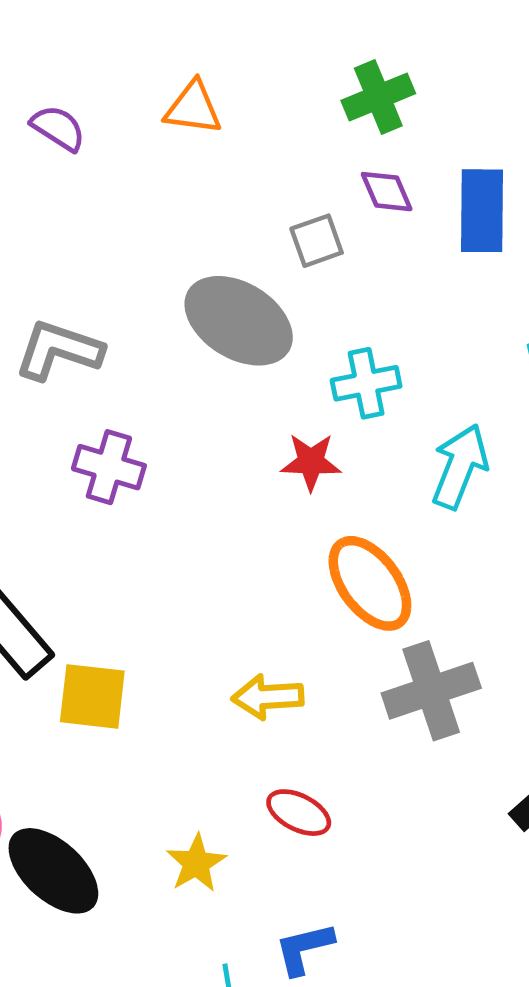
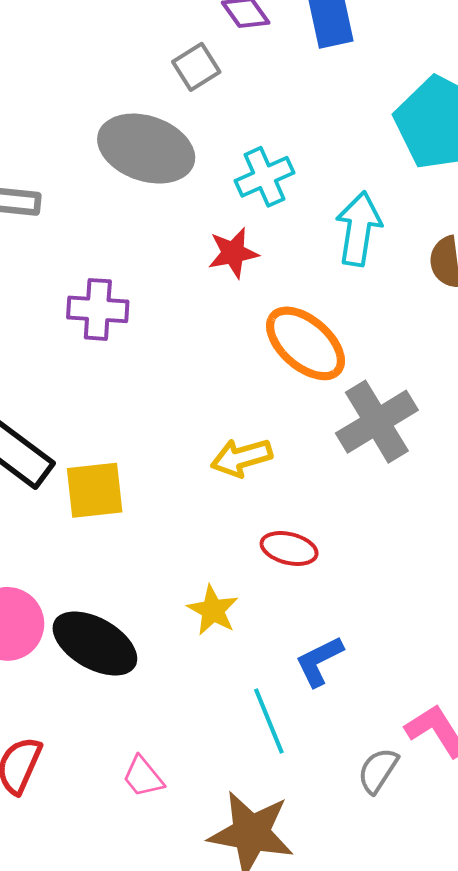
purple cross: (109, 467) -> (98, 309), moved

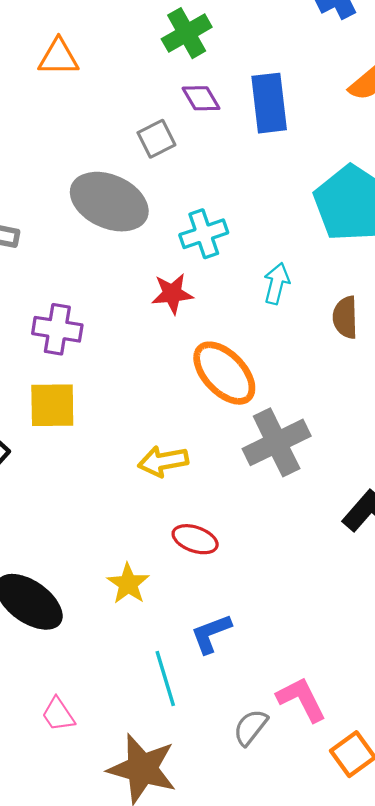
cyan arrow: (359, 229) -> (277, 283), size x0.7
yellow square: (95, 490) -> (52, 405), moved

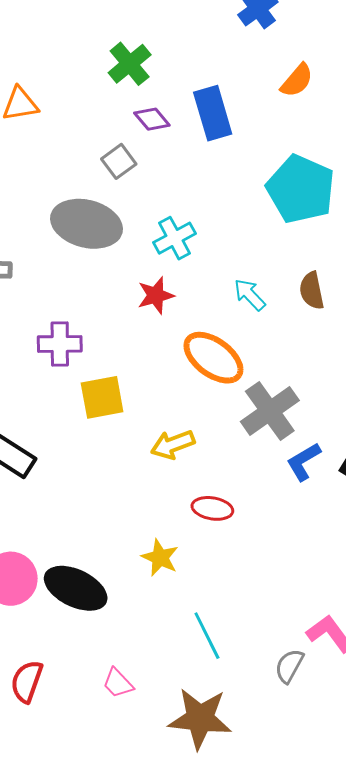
cyan arrow: (277, 283) -> (250, 295), moved, turned -48
yellow square: (52, 405) -> (102, 397), moved
blue L-shape: (211, 634) -> (304, 462), moved

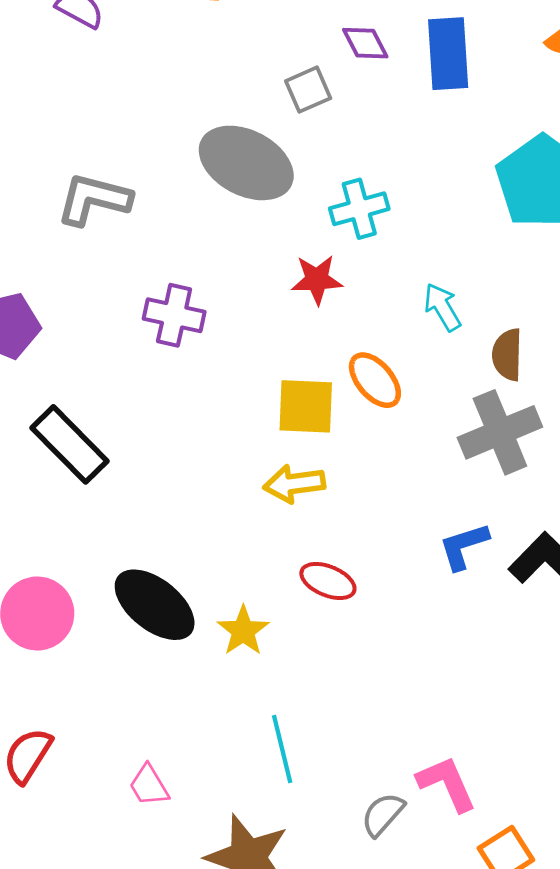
brown semicircle: (312, 291) -> (507, 355), moved
orange ellipse: (213, 358) -> (375, 380), size x0.7
yellow square: (102, 397) -> (306, 406), moved
gray cross: (270, 411) -> (500, 432), moved
black ellipse: (76, 588) -> (155, 605), moved

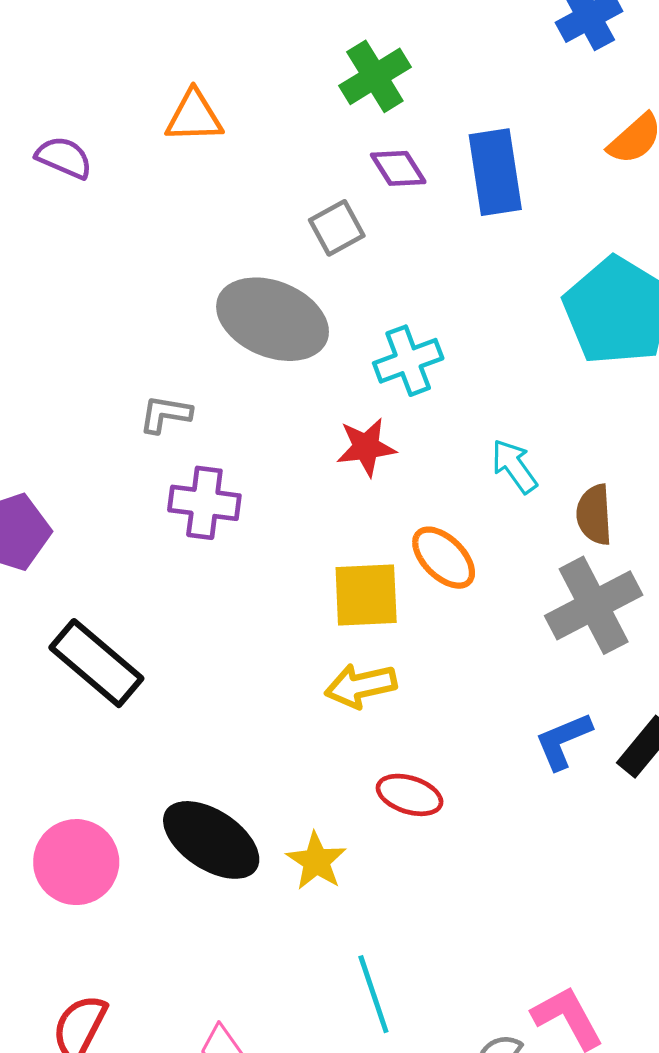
gray L-shape: (94, 199) -> (165, 414), moved, size x0.6

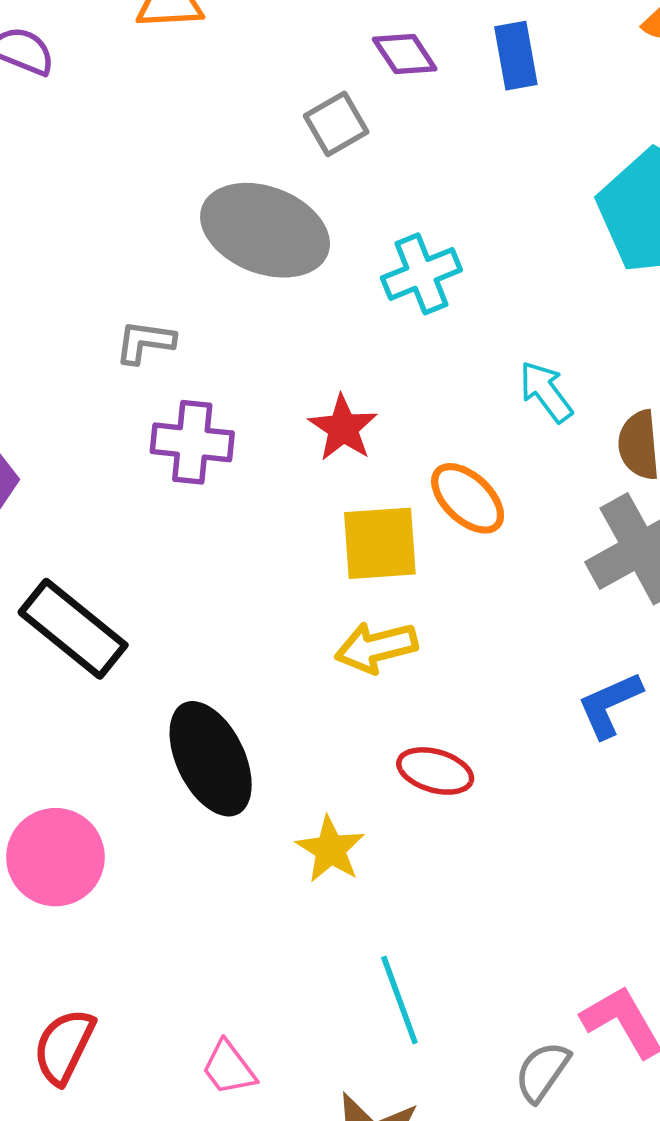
blue rectangle: (495, 172) -> (516, 56), size x0.7
red star: (366, 447) -> (343, 428), moved, turned -30
black ellipse: (211, 840) -> (211, 759), moved, turned 32

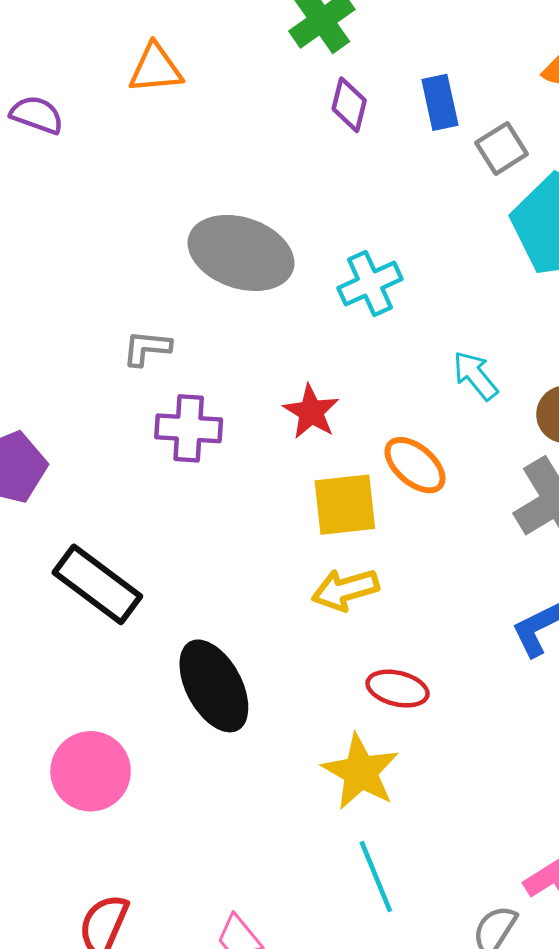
purple diamond: (405, 54) -> (349, 105), turned 50
gray square: (336, 124) -> (502, 148), moved
yellow star: (330, 849) -> (361, 772), moved, size x1.4

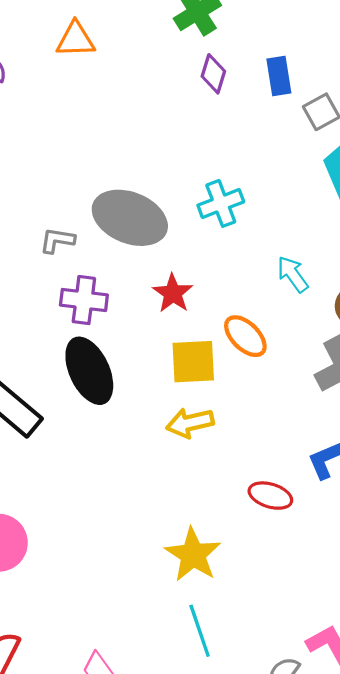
gray ellipse: (241, 253) -> (130, 218), moved
black ellipse: (214, 686) -> (89, 371), moved
red ellipse: (398, 689) -> (270, 496), moved

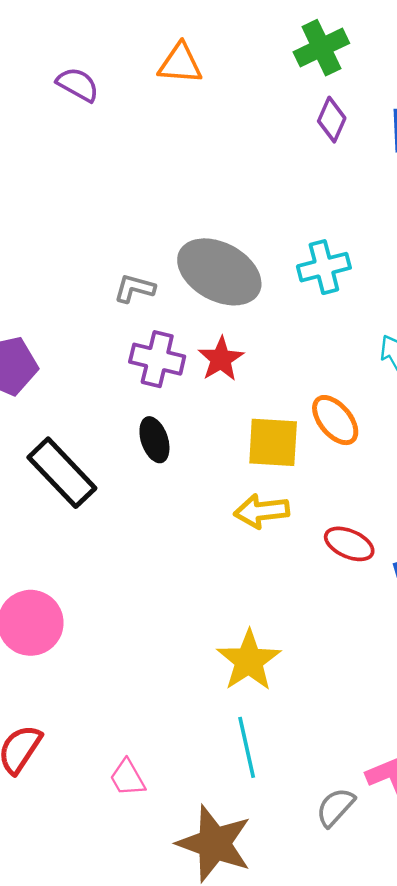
red star: (173, 293) -> (221, 359), moved
black ellipse: (89, 371) -> (154, 440), size x0.6
red ellipse: (270, 496) -> (349, 544), moved

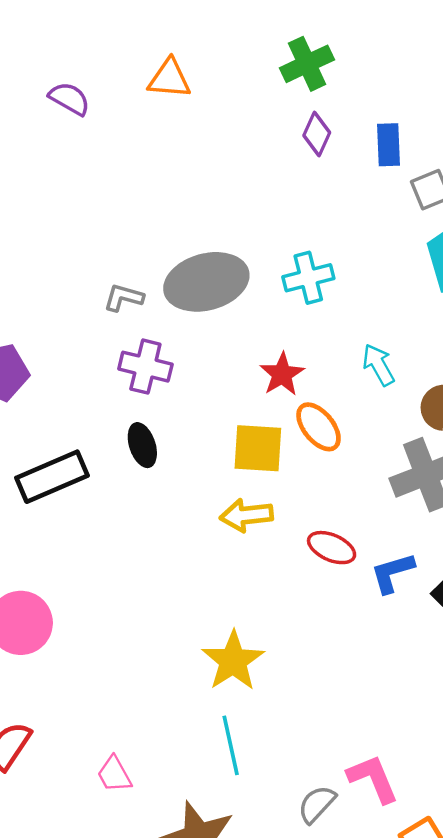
gray ellipse: (219, 272) -> (206, 282), turned -44
red star: (221, 359) -> (282, 374), moved
black rectangle: (62, 473) -> (52, 477), turned -70

